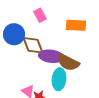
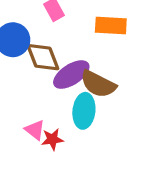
purple ellipse: (51, 56) -> (71, 75), turned -40

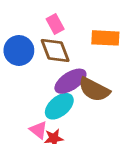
brown diamond: (43, 57) -> (55, 50), moved
cyan ellipse: (84, 111) -> (59, 106), moved, turned 44

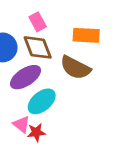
purple ellipse: (70, 81) -> (25, 77), moved
brown semicircle: (94, 90) -> (75, 68), moved

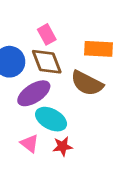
cyan ellipse: (42, 101) -> (51, 119), turned 68
red star: (36, 132) -> (63, 146), moved

